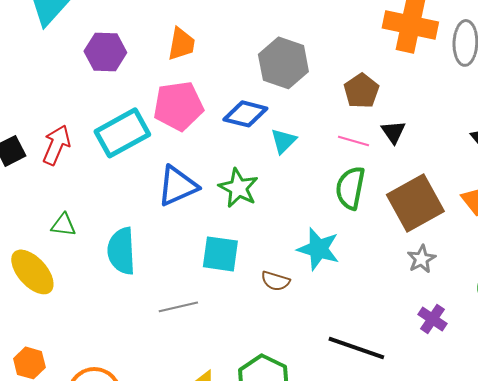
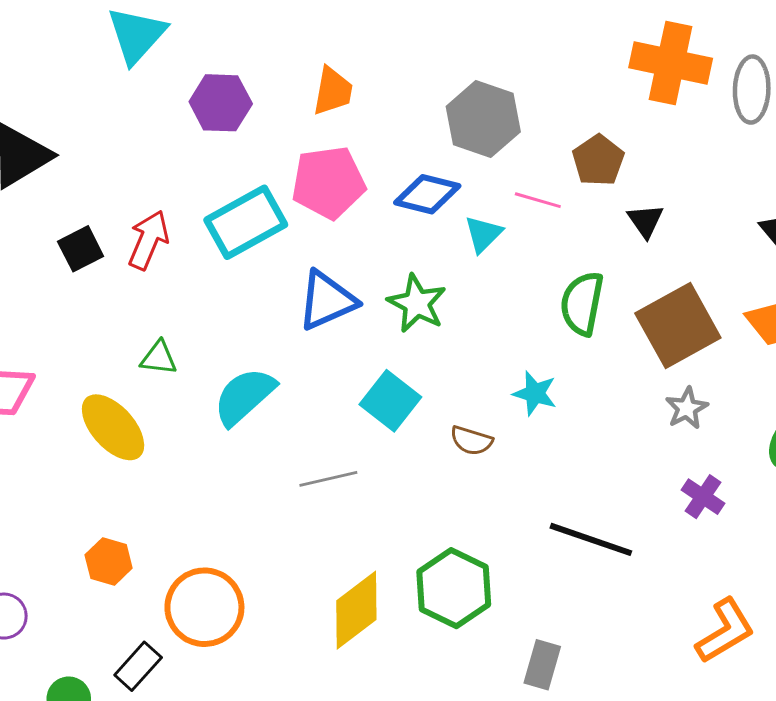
pink line: (353, 141) -> (538, 200), moved
cyan star: (318, 249) -> (535, 393), size x0.7
cyan semicircle: (121, 251) -> (244, 396), turned 51
cyan square: (220, 254) -> (390, 401), turned 30

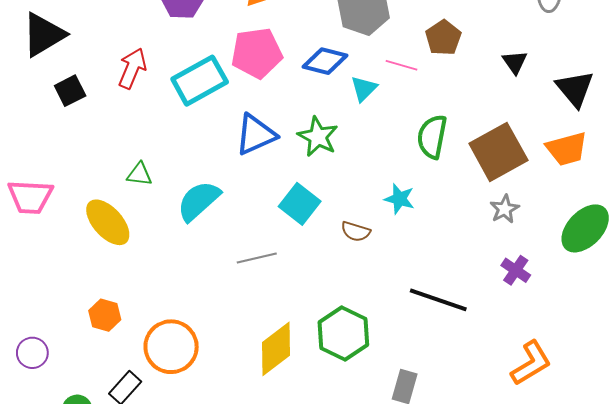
black triangle: (645, 221) -> (515, 62), moved
red arrow: (148, 240) -> (132, 68), moved
black square: (81, 249) -> (70, 91), moved

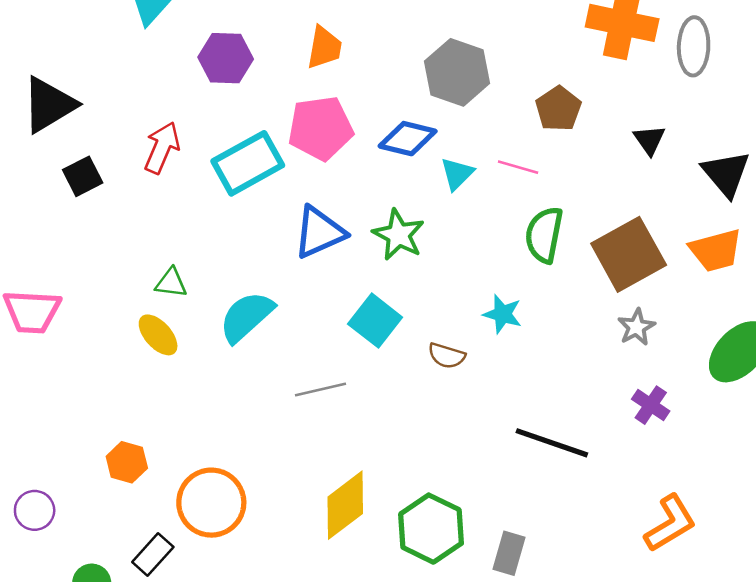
pink line: (402, 65) -> (518, 167), moved
yellow ellipse: (108, 222) -> (158, 335), moved, size x0.7
green hexagon: (343, 333) -> (431, 529), moved

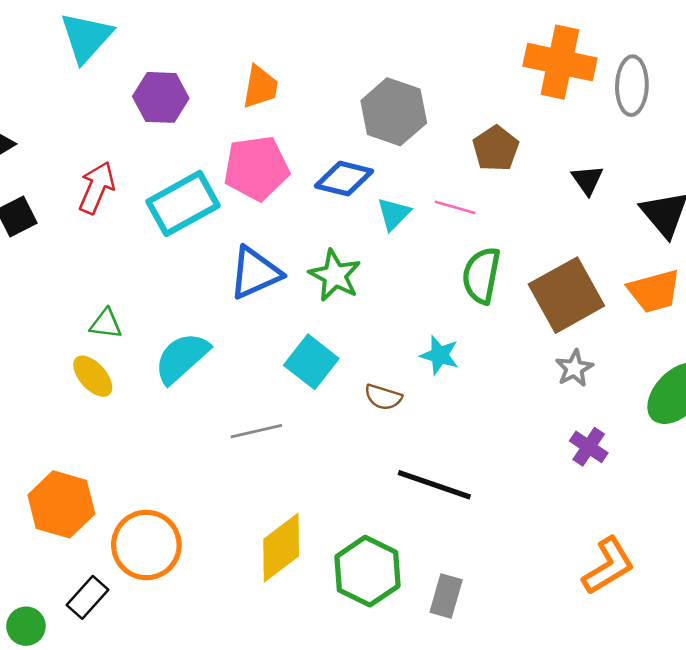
black line: (552, 443) -> (434, 485), moved
orange hexagon: (127, 462) -> (61, 504), size x1.6

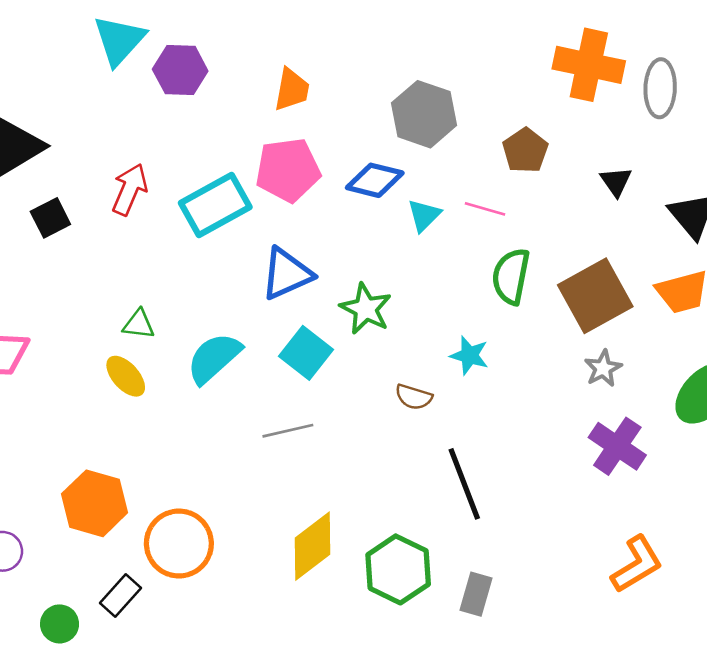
purple hexagon: (161, 97) -> (180, 70), moved
green star: (335, 275) -> (366, 309), moved
cyan square: (311, 362) -> (306, 353), moved
purple cross: (589, 447) -> (617, 446), size x1.5
black line: (434, 485) -> (464, 484), turned 50

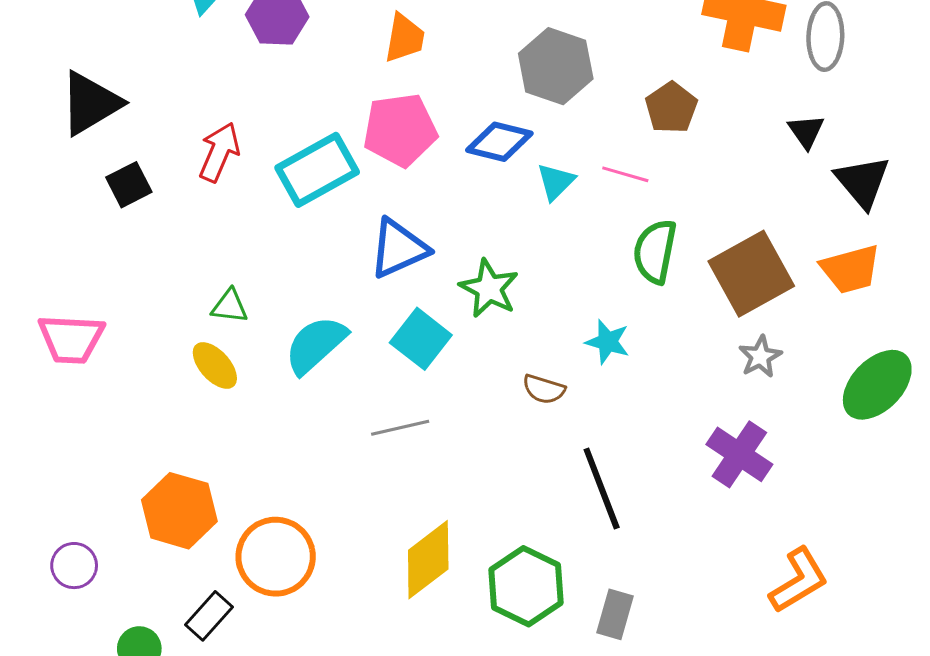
black triangle: (616, 182) -> (806, 131), moved
purple cross: (617, 446) -> (739, 454), moved

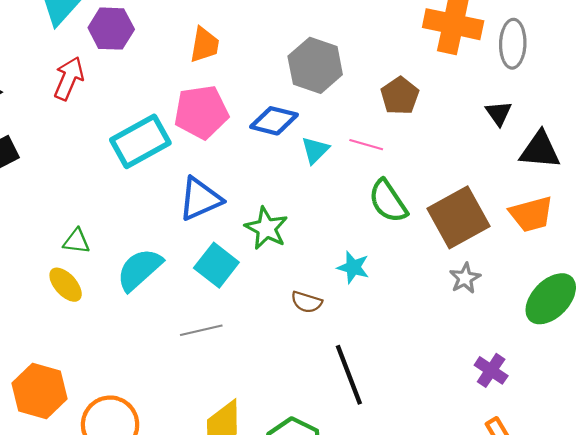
red arrow: (219, 152) -> (69, 78), moved
black triangle: (862, 182) -> (540, 150), turned -45
green semicircle: (655, 251) -> (388, 201), turned -45
purple cross: (739, 454) -> (491, 370), moved, size x0.7

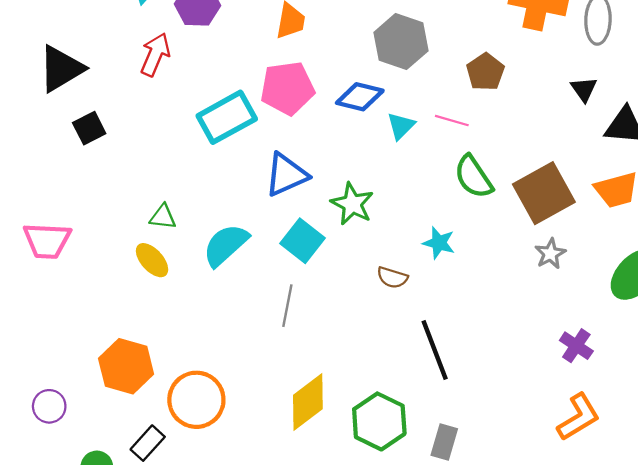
gray line: (201, 330) -> (287, 306), turned -66

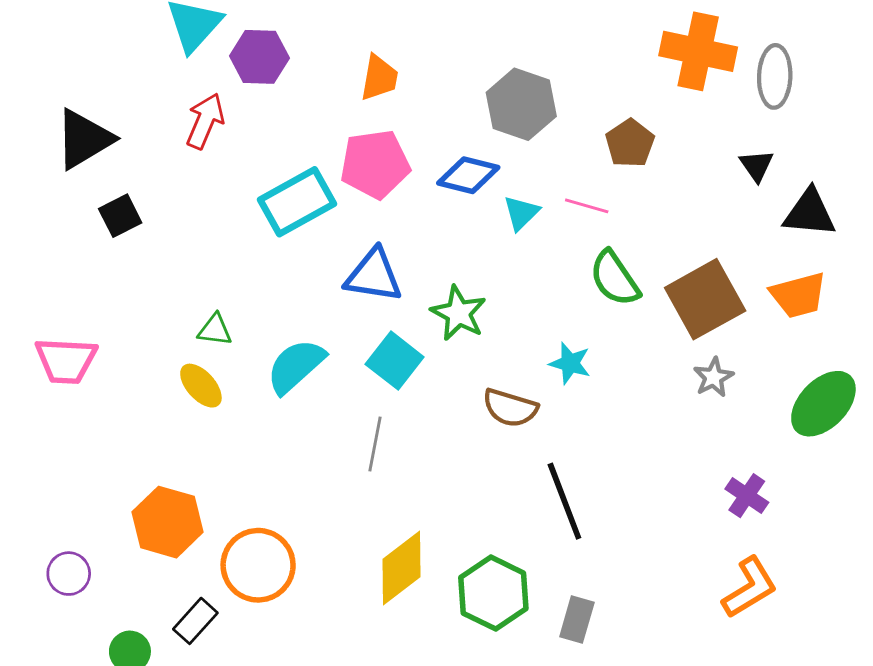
blue triangle: (286, 175) -> (374, 276), turned 33
brown semicircle: (392, 277) -> (510, 408), size x1.4

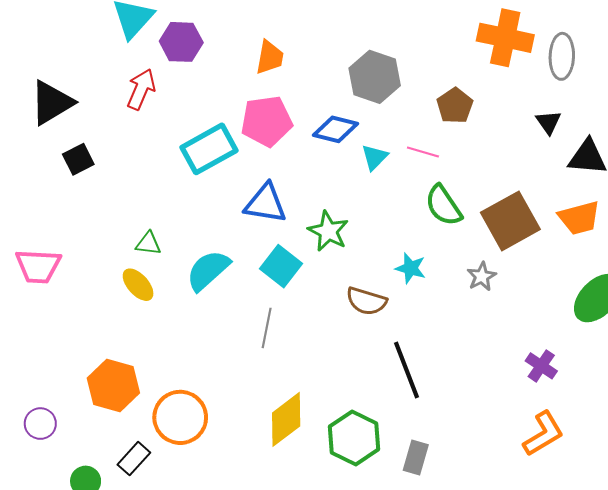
gray star: (713, 377) -> (482, 276), moved

